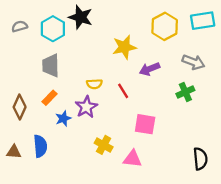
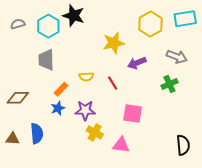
orange rectangle: (49, 98) -> (61, 89), moved
brown diamond: (20, 107) -> (18, 98), turned 65
purple star: (86, 107) -> (85, 110), moved, turned 30

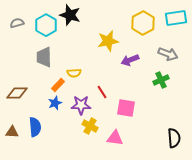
yellow semicircle: (86, 77) -> (74, 73), moved
red line: (113, 83) -> (102, 92), moved

